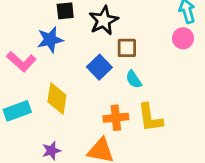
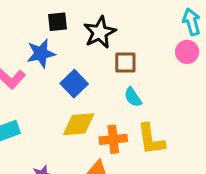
blue square: (99, 67) -> (74, 84), moved
yellow diamond: (57, 99) -> (79, 124), moved, turned 76

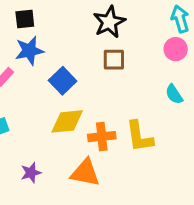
black square: (58, 22) -> (25, 19), moved
black star: (100, 32) -> (109, 22), moved
cyan semicircle: (133, 97) -> (174, 94), moved

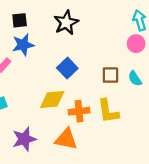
black star: (109, 22) -> (66, 23), moved
brown square: (114, 60) -> (110, 75), moved
blue square: (63, 81) -> (67, 68), moved
purple star: (31, 173) -> (24, 139), size x1.5

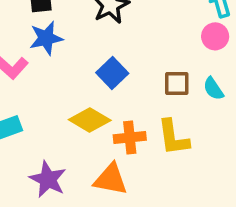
yellow diamond: (52, 100) -> (90, 120), turned 36
purple star: (24, 139) -> (48, 179), turned -30

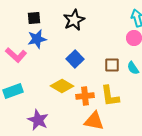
orange triangle: (111, 179) -> (94, 121), moved

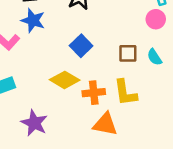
blue star: (37, 39) -> (33, 20), turned 30

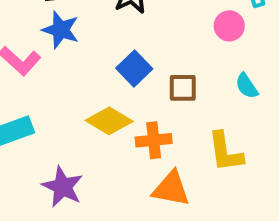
pink circle: (156, 19) -> (229, 26), moved
brown square: (128, 53) -> (183, 88), moved
yellow L-shape: (125, 93) -> (225, 152), moved

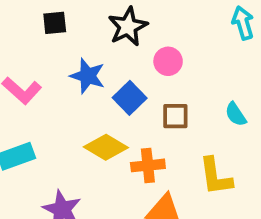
pink circle: (229, 26) -> (168, 61), moved
blue star: (61, 30) -> (88, 76), moved

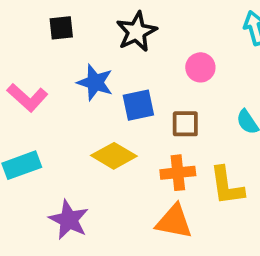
pink circle: (168, 61) -> (200, 67), moved
blue square: (130, 98) -> (138, 105), turned 32
orange cross: (148, 165) -> (178, 173), moved

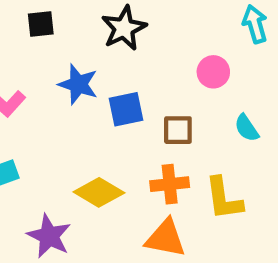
pink circle: (200, 67) -> (213, 72), moved
yellow diamond: (114, 156) -> (99, 192), moved

